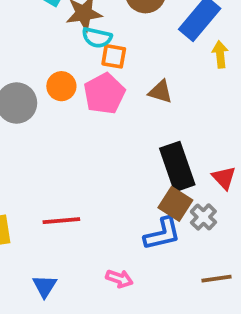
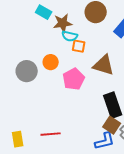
brown triangle: (160, 92) -> (104, 65), size x1.6
pink pentagon: (104, 94) -> (74, 79), moved

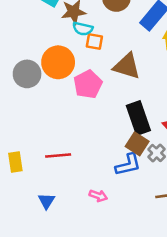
orange circle: (51, 62) -> (58, 62), size x1.6

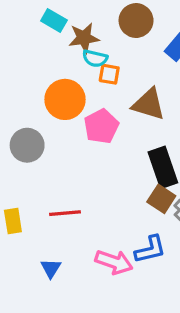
gray circle: (27, 74) -> (27, 145), moved
blue L-shape: (128, 165) -> (150, 249), moved
pink arrow: (98, 196) -> (114, 262), size x1.6

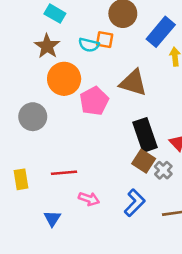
brown star: (84, 38) -> (47, 46), moved, turned -30
orange square: (109, 74) -> (105, 40), moved
blue L-shape: (150, 249) -> (135, 203), turned -32
pink arrow: (114, 262) -> (89, 199), moved, size x0.7

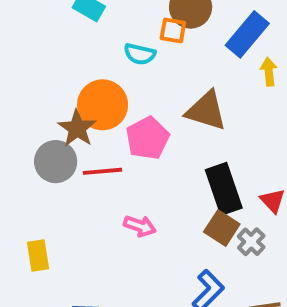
orange square: (105, 40) -> (173, 31), moved
brown star: (47, 46) -> (77, 128), moved
red line: (64, 173) -> (103, 171), moved
pink arrow: (89, 199) -> (140, 226), moved

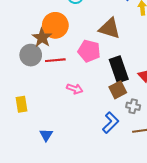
pink pentagon: (148, 138) -> (89, 51), moved, turned -30
brown square: (222, 228) -> (118, 90), turned 30
gray cross: (251, 242) -> (133, 106), moved, turned -32

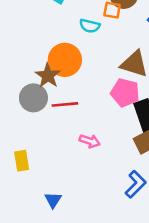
pink pentagon: (89, 51) -> (125, 93), moved

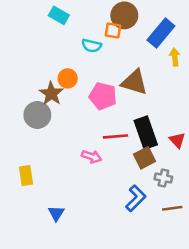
orange circle: (65, 60) -> (68, 78), size x0.6
pink pentagon: (125, 93) -> (103, 96), moved
red line: (65, 104) -> (115, 136), moved

